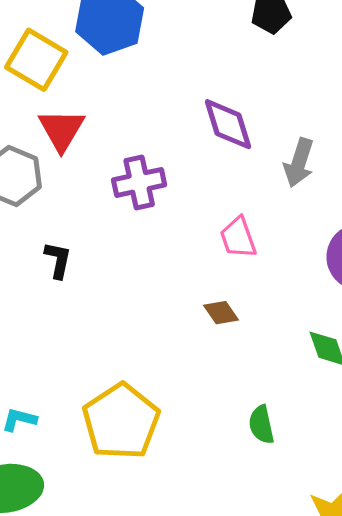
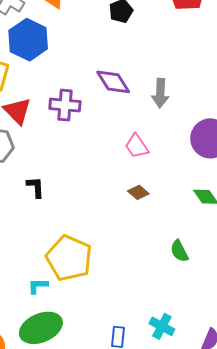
purple cross: (139, 182) -> (65, 105), moved, turned 32
yellow pentagon: (121, 422) -> (69, 258), moved

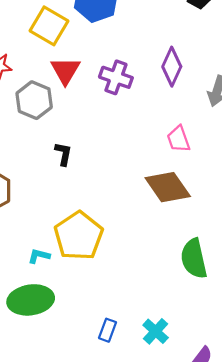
purple diamond: (113, 82) -> (172, 67), turned 42
brown diamond: (138, 192) -> (168, 187), size x2.0
green semicircle: (179, 251) -> (194, 259), size x1.6

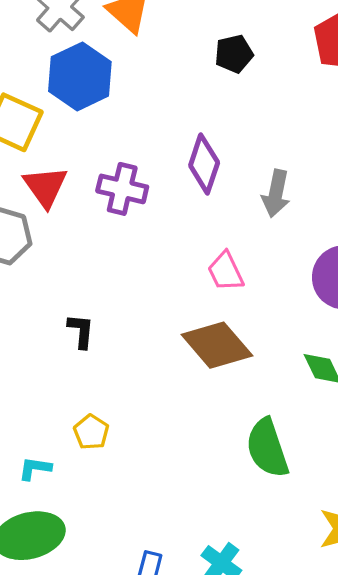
black L-shape: (63, 154) -> (81, 331), moved
yellow pentagon: (79, 236) -> (91, 432), size x0.5

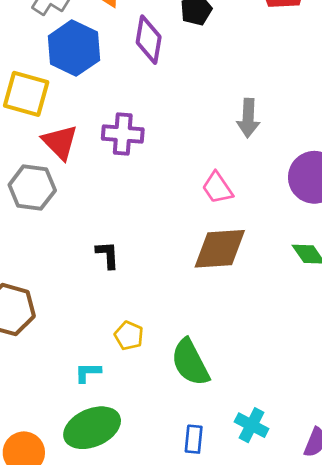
purple diamond: (204, 164) -> (149, 40), moved
brown diamond: (217, 345) -> (220, 249), turned -44
green semicircle: (267, 448) -> (190, 362), moved

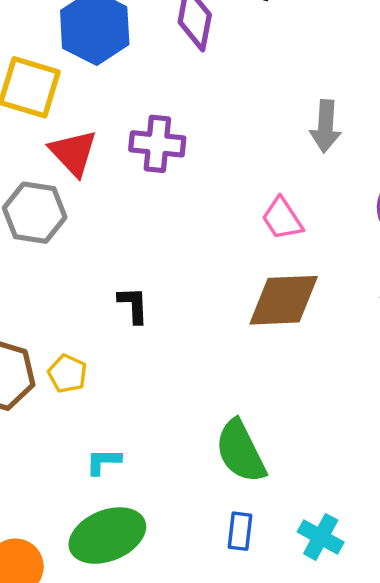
yellow pentagon: (129, 336) -> (67, 374), moved
blue rectangle: (194, 439) -> (240, 531), moved

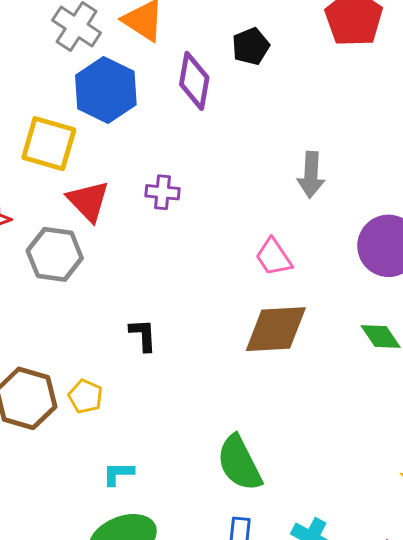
purple cross: (157, 144) -> (162, 192), size x0.7

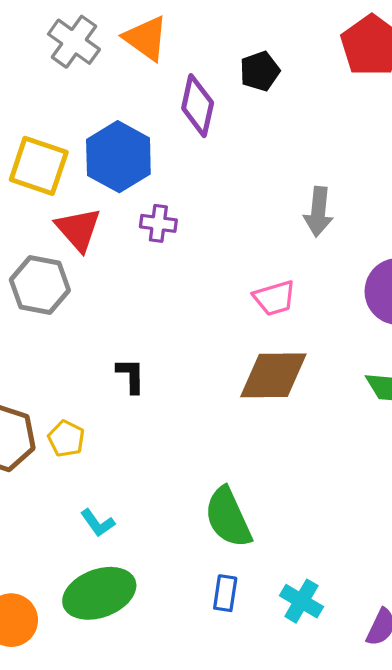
blue hexagon: (106, 90) -> (118, 157), moved
pink trapezoid: (274, 257) -> (275, 298), turned -75
cyan L-shape: (118, 474) -> (98, 523), turned -128

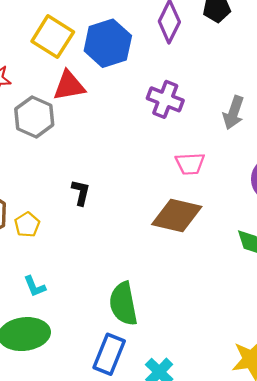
purple cross: (158, 223) -> (165, 99), moved, size x1.4
red triangle: (78, 229) -> (69, 86), turned 48
blue rectangle: (225, 593) -> (109, 354), size x1.6

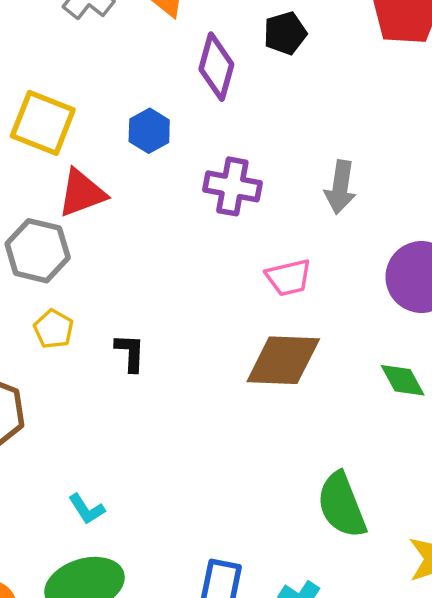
blue hexagon: (108, 43) -> (149, 131), moved, size x0.6
yellow pentagon: (27, 225) -> (54, 329), moved
green semicircle: (123, 304) -> (342, 505), moved

